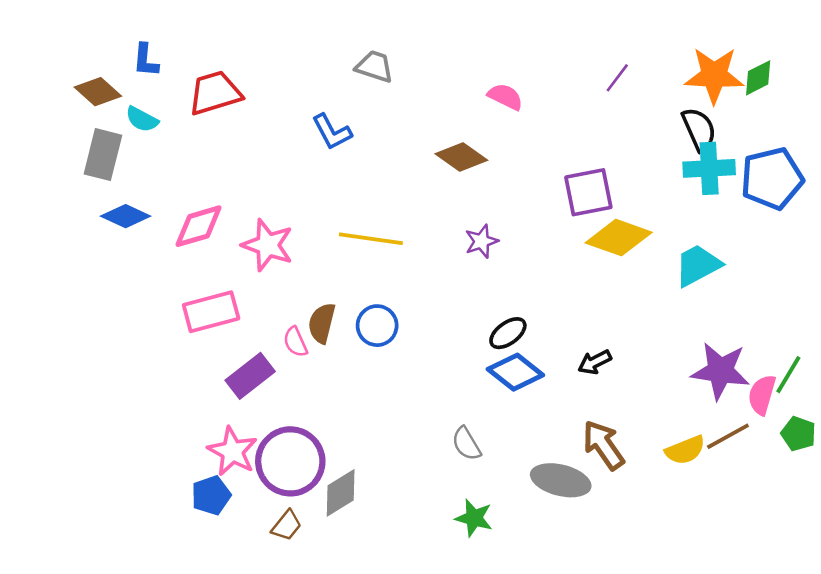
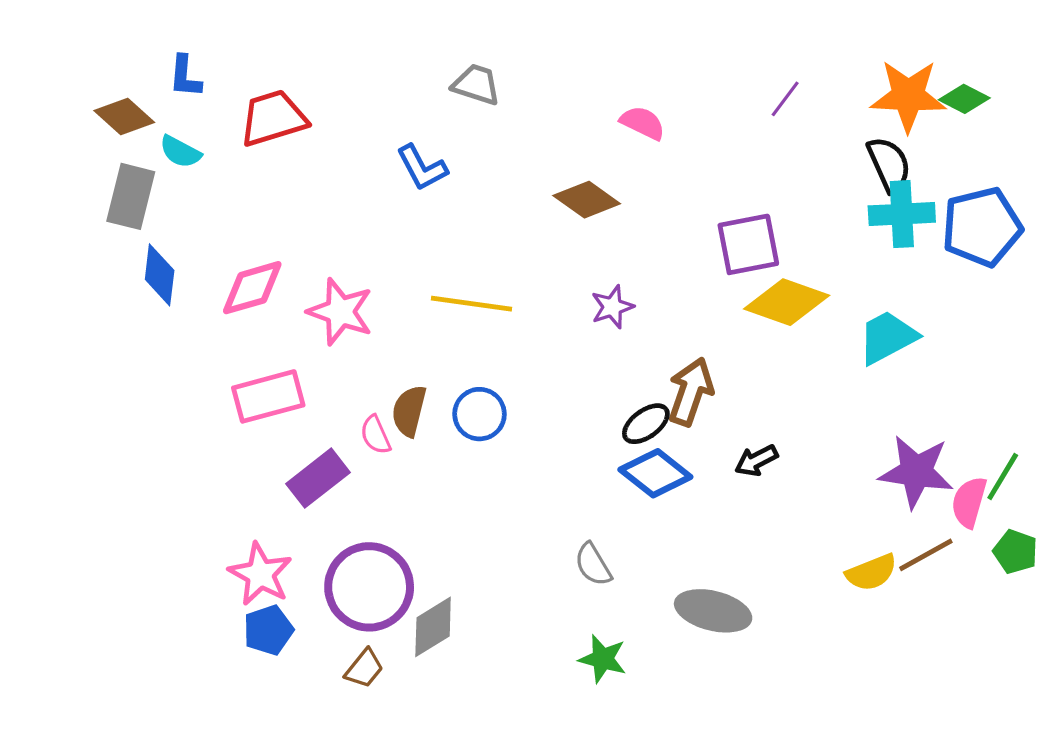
green diamond: (758, 78) -> (964, 99), turned 54
blue diamond: (126, 216) -> (160, 275), turned 72
brown arrow: (603, 445) -> (691, 392), moved, turned 54
pink star: (232, 451) -> (260, 574), moved

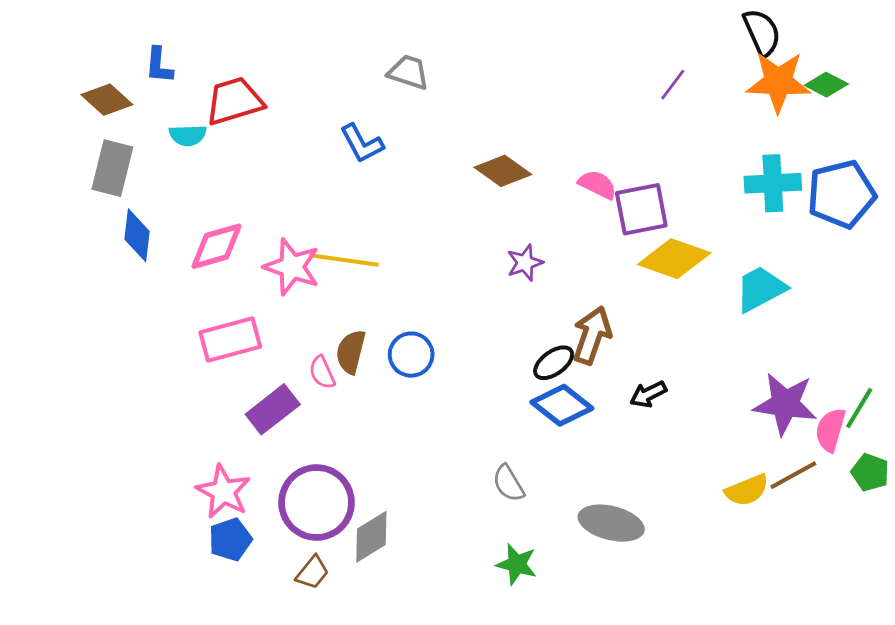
pink semicircle: (643, 123) -> (597, 185), moved
cyan semicircle: (180, 152) -> (188, 135), moved, turned -30
black semicircle: (889, 164) -> (762, 33), moved
yellow line: (471, 304) -> (344, 260), moved

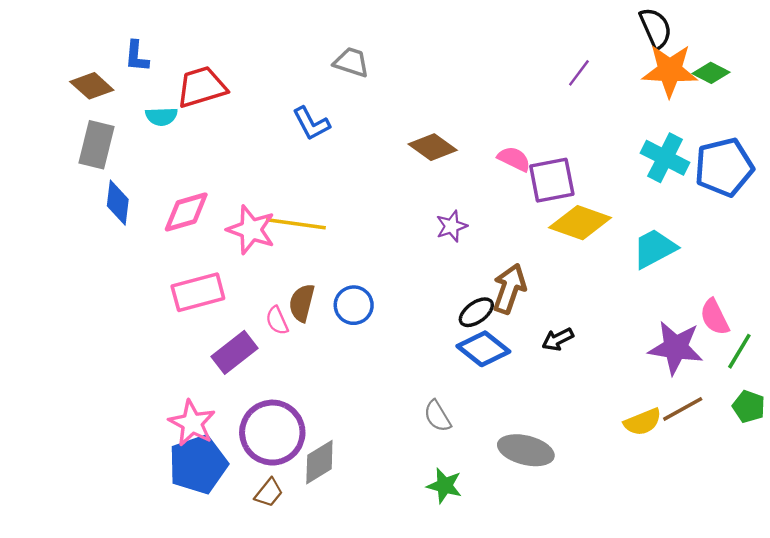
cyan cross: (773, 183) -> (665, 158), turned 30
pink semicircle: (830, 430) -> (715, 317), moved, turned -42
blue pentagon: (230, 540) -> (198, 464), size x1.6

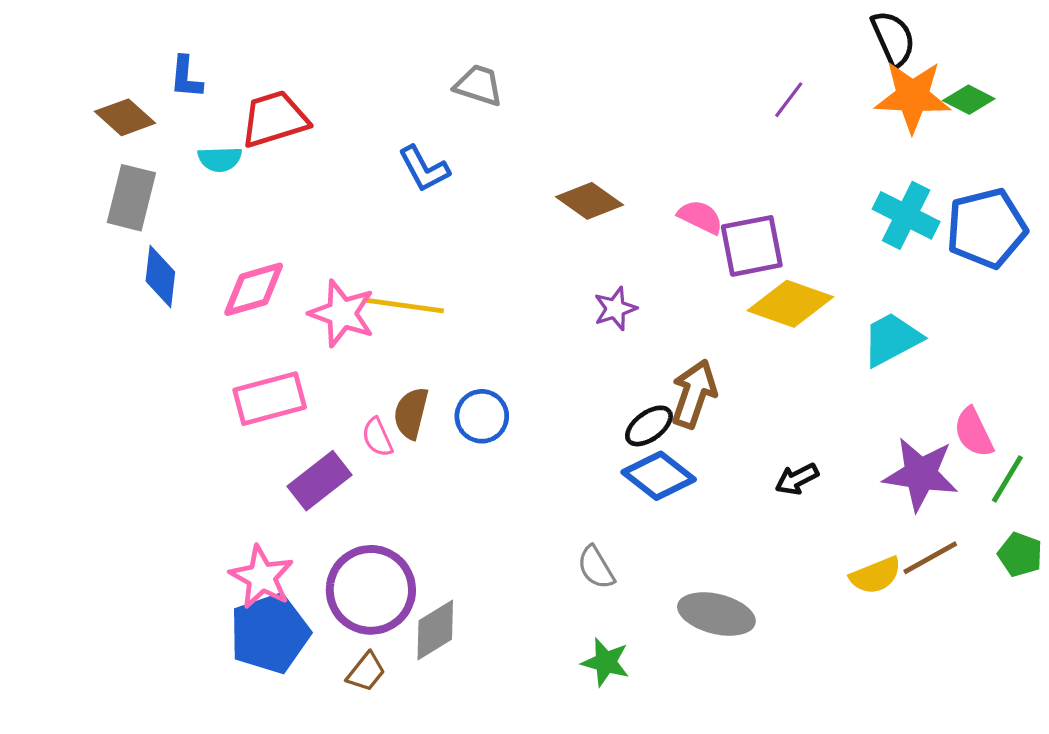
black arrow: (558, 339) -> (797, 479), moved

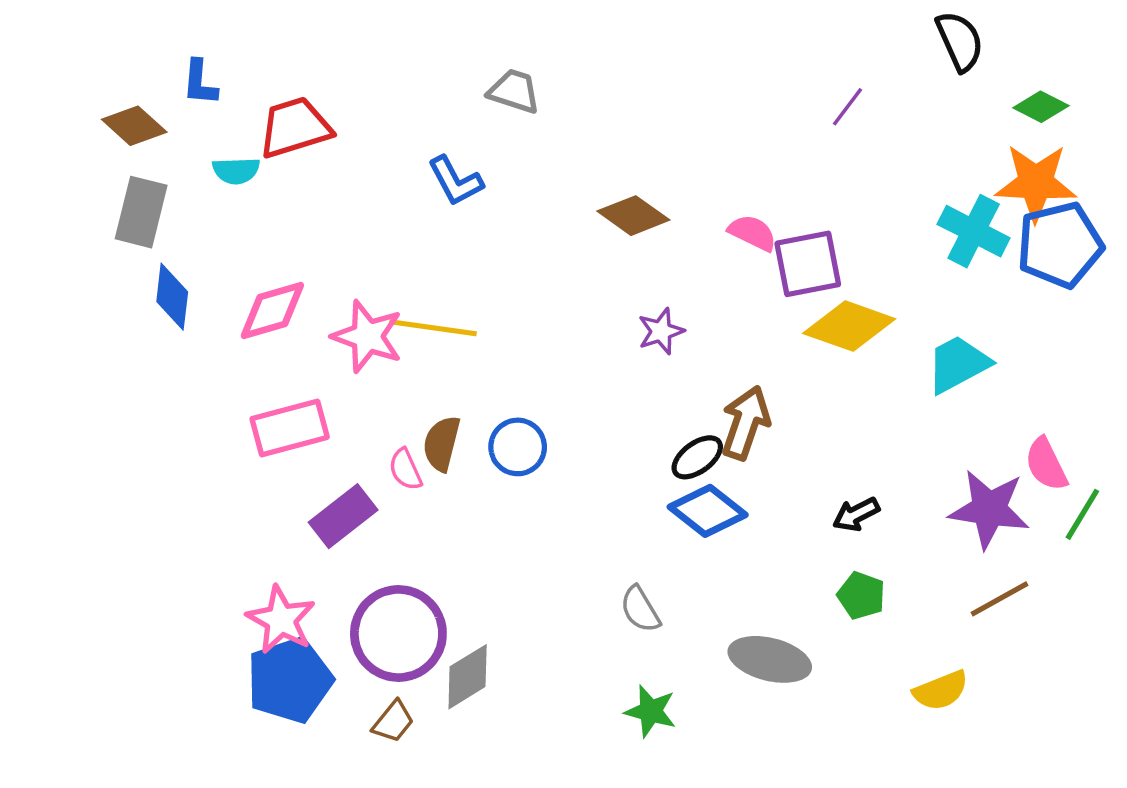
orange star: (913, 96) -> (1036, 183), moved
green pentagon: (1020, 555) -> (861, 596), moved
yellow semicircle: (876, 575) -> (941, 690), moved

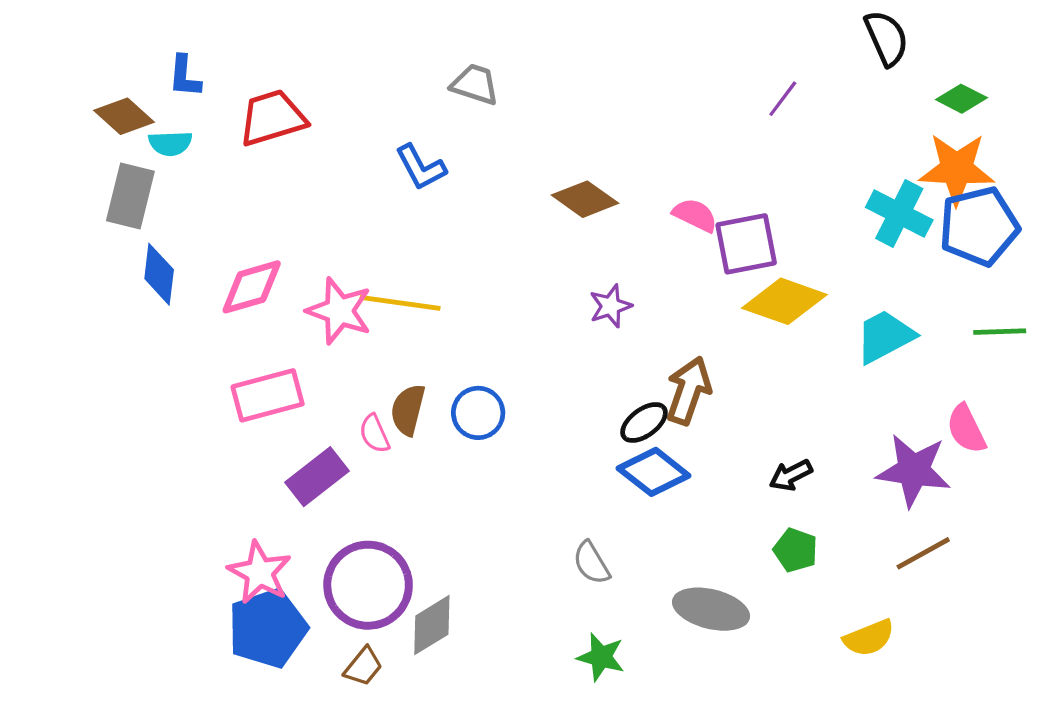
cyan semicircle: (236, 171) -> (170, 143), moved
green line: (1082, 514) -> (1000, 332), moved, turned 57

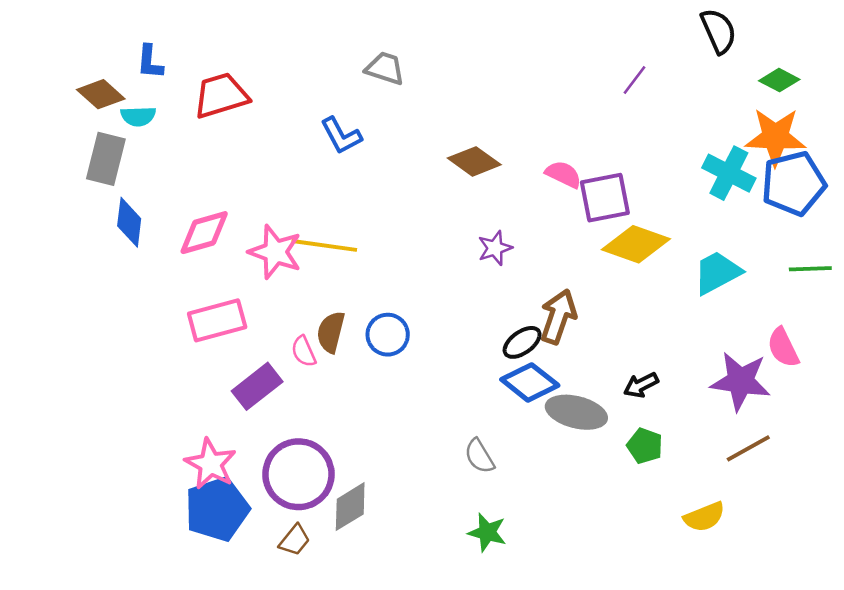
gray ellipse: (711, 609) -> (576, 412), moved

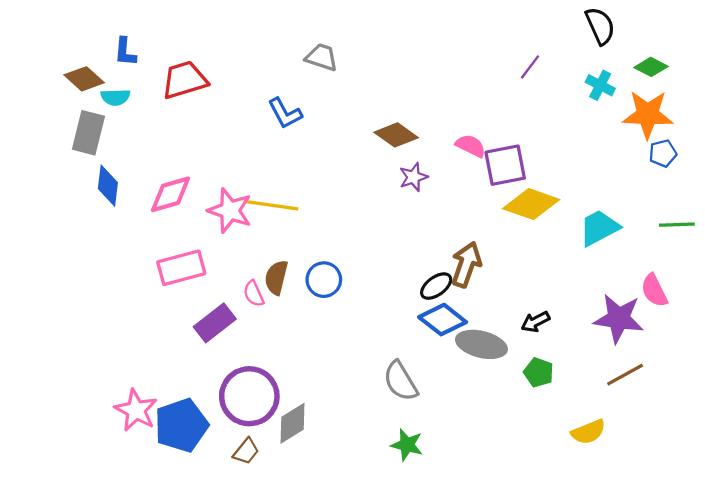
cyan cross: (729, 173) -> (600, 85), moved, size x0.7
blue pentagon: (794, 183) -> (663, 153), size x0.5
purple star: (495, 248) -> (413, 177), moved
gray semicircle: (479, 456) -> (400, 381), size x1.4
pink star: (211, 464) -> (136, 410), moved

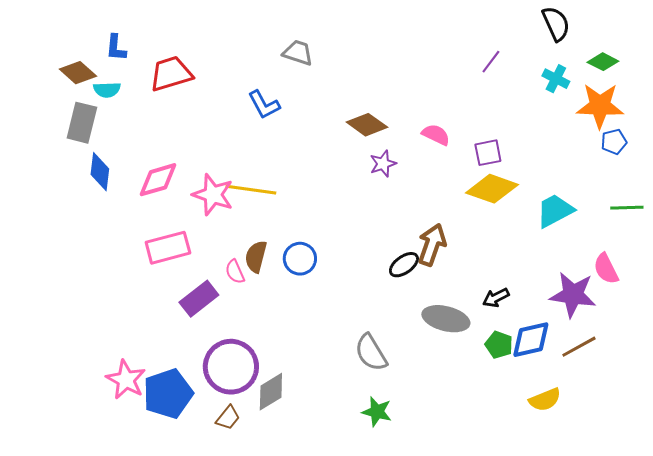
purple square: (505, 165) -> (488, 153), moved, size x0.7
blue diamond: (443, 320) -> (531, 340), moved, turned -51

